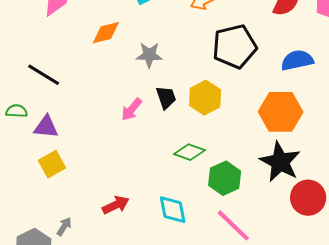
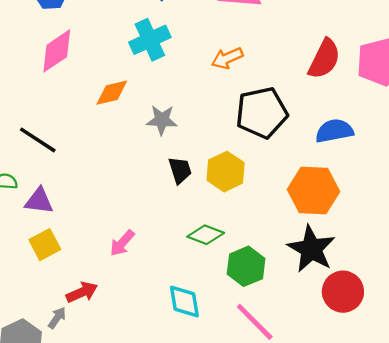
pink arrow: (132, 109) -> (122, 243), moved
red arrow: (116, 205) -> (82, 292), moved

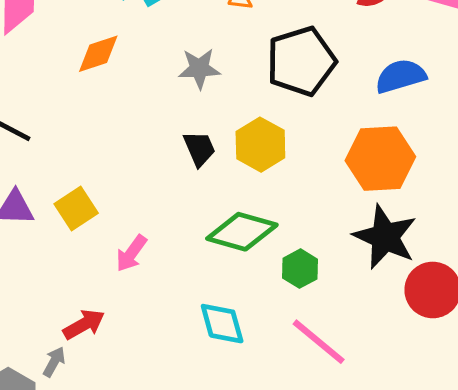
gray star: (162, 120) -> (199, 69), moved
green diamond: (206, 235) -> (242, 232), size x1.4
yellow square: (45, 245) -> (76, 209), moved
green hexagon: (246, 266) -> (300, 269), size x0.7

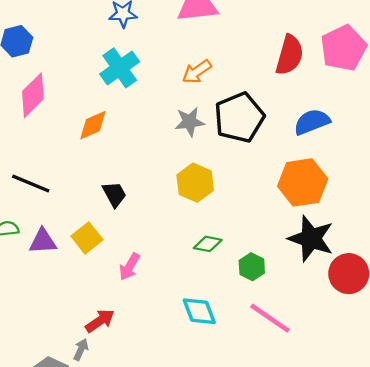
gray star: (199, 69) -> (190, 122), moved
yellow hexagon: (260, 145) -> (195, 183), moved
black trapezoid: (199, 149) -> (114, 194), moved
green diamond: (242, 232) -> (208, 244), size x0.6

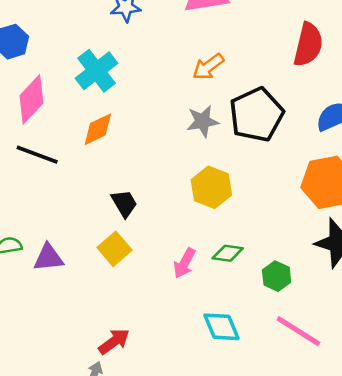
cyan cross: (120, 68) -> (97, 71), moved
black line: (31, 183) -> (37, 155), moved
yellow square: (87, 238) -> (114, 249), moved
pink arrow: (130, 267) -> (184, 263), moved

